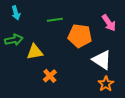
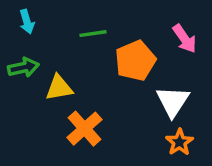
orange pentagon: (80, 36) -> (135, 61), turned -30
white triangle: (102, 60) -> (173, 101), turned 30
orange cross: (50, 76) -> (84, 129), size x1.5

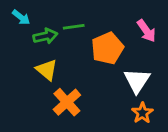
cyan arrow: (27, 22) -> (21, 17), turned -36
green arrow: (23, 67) -> (45, 36), moved
yellow triangle: (59, 88) -> (47, 70), turned 50

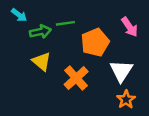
orange cross: (67, 102) -> (76, 78), moved

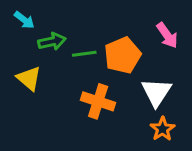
green line: (65, 23) -> (84, 54), moved
yellow triangle: (42, 61) -> (29, 78), moved
orange cross: (76, 78) -> (98, 101), turned -30

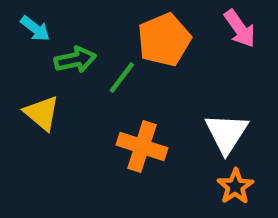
pink arrow: (167, 35) -> (240, 29), moved
green line: (84, 54) -> (122, 78), turned -45
orange pentagon: (123, 55) -> (164, 40), moved

